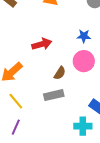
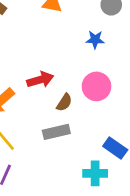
blue star: (84, 36) -> (95, 40), moved
red arrow: (42, 44) -> (40, 80), moved

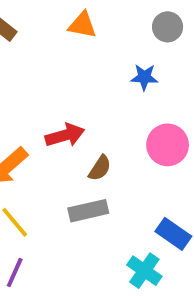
pink circle: (96, 86) -> (168, 145), moved
cyan cross: (95, 173) -> (144, 271), turned 35

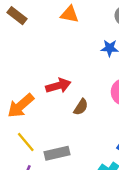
gray rectangle: (88, 211) -> (57, 153), moved

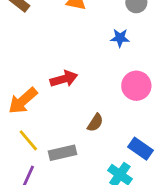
brown semicircle: (81, 107) -> (95, 123), moved

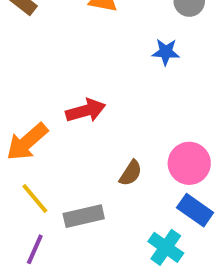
pink circle: (136, 86) -> (189, 163), moved

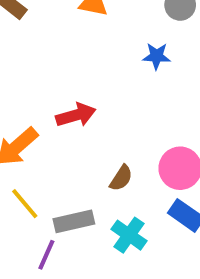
cyan cross: (166, 247) -> (129, 235), moved
purple line: (35, 249) -> (46, 255), moved

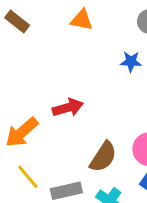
brown semicircle: (121, 178) -> (103, 157), size x1.5

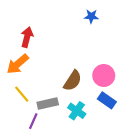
red arrow: (68, 108) -> (27, 37), moved, turned -60

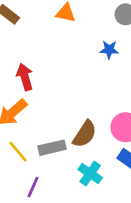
red arrow: (27, 37) -> (25, 77), turned -30
gray rectangle: (48, 104) -> (52, 148), moved

